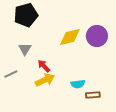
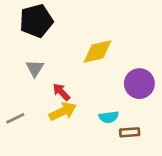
purple circle: (97, 36) -> (139, 84), moved
gray line: (11, 74) -> (15, 118), moved

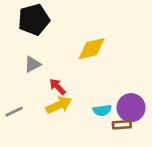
gray triangle: (35, 68) -> (32, 64), turned 30
purple circle: (139, 84) -> (131, 108), moved

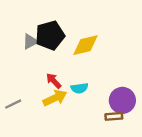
black pentagon: (34, 20) -> (50, 35), moved
gray triangle: (32, 64) -> (30, 41), moved
cyan semicircle: (102, 110) -> (79, 88), moved

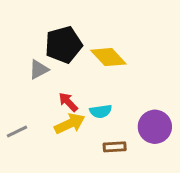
gray triangle: (30, 41) -> (39, 69), moved
yellow diamond: (86, 45) -> (108, 57), turned 60
brown rectangle: (114, 116) -> (115, 147), moved

